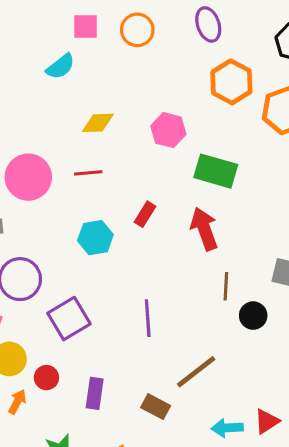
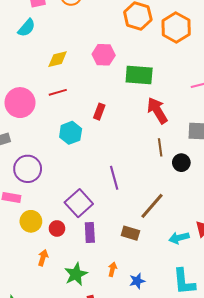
red arrow: (204, 229) -> (157, 110), moved
purple square: (69, 319) -> (79, 203), moved
orange arrow: (17, 402) -> (43, 258), moved

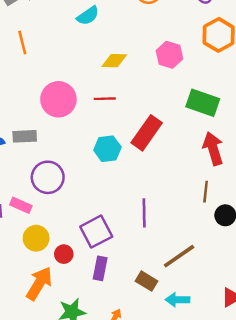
pink hexagon: (104, 55) -> (169, 55), moved
red rectangle: (99, 112) -> (147, 133), size x1.8
cyan arrow: (179, 238) -> (178, 300), moved
orange arrow: (43, 258) -> (39, 283), size x1.8

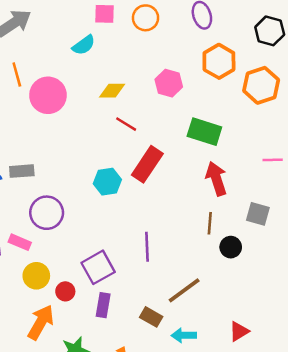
pink circle: (58, 99) -> (48, 95), moved
red line: (105, 99) -> (126, 124), moved, turned 35

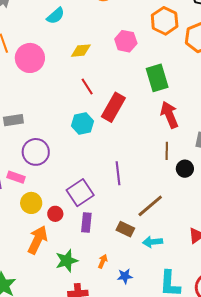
red line: (126, 124) -> (87, 86), moved, turned 30
green rectangle: (204, 132) -> (157, 78), turned 60

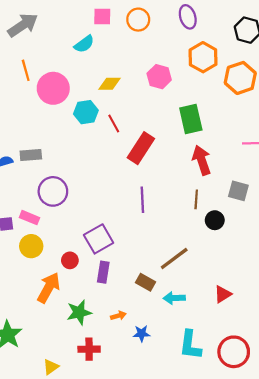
cyan hexagon: (83, 124) -> (86, 112), moved
purple line: (118, 173) -> (142, 200), moved
yellow circle: (31, 203) -> (31, 246), moved
orange arrow: (103, 261) -> (118, 316), turned 48

